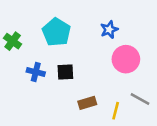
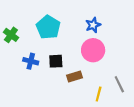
pink circle: (126, 59) -> (93, 50), moved
gray line: (140, 99) -> (119, 84), turned 35
brown rectangle: (87, 103) -> (74, 76), moved

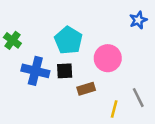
blue star: (93, 25) -> (138, 20), moved
cyan pentagon: (48, 27) -> (68, 40), moved
blue cross: (31, 61) -> (35, 71), size x1.5

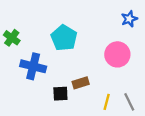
pink circle: (108, 58) -> (117, 54), moved
black square: (65, 71) -> (60, 94), moved
gray line: (138, 98) -> (129, 102), moved

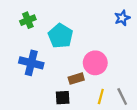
green cross: (12, 38) -> (28, 20), moved, turned 32
pink circle: (117, 54) -> (95, 63), moved
black square: (60, 94) -> (63, 98), moved

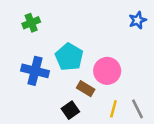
cyan pentagon: (60, 36) -> (69, 57), moved
brown rectangle: (76, 79) -> (86, 89), turned 48
black square: (63, 98) -> (70, 110), turned -32

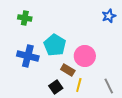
green cross: (31, 23) -> (25, 18), turned 32
yellow line: (113, 109) -> (79, 85), moved

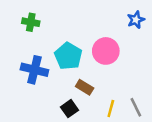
pink circle: (85, 56) -> (106, 51), moved
yellow line: (79, 85) -> (111, 109), moved

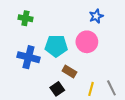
blue star: (136, 20) -> (96, 16), moved
cyan pentagon: (68, 56) -> (56, 46), turned -30

